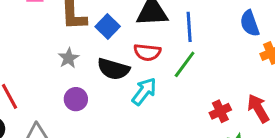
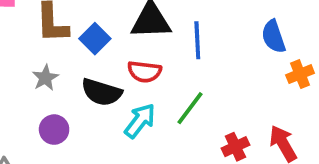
green line: (185, 64) -> (190, 108), moved

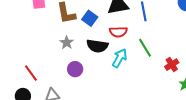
green line: (190, 108) -> (145, 48), turned -60

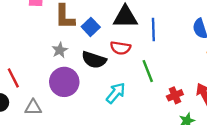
cyan arrow: (120, 58) -> (116, 93), moved
purple circle: (75, 69) -> (64, 82), size x1.6

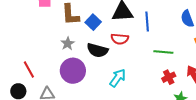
green line: (148, 71) -> (163, 52), moved, turned -60

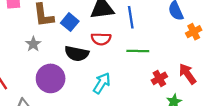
gray star: (68, 44) -> (33, 44), moved
green line: (163, 52) -> (138, 51), moved

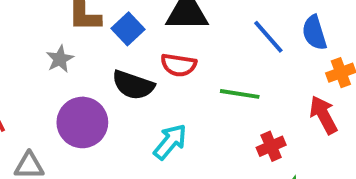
blue line: (131, 17) -> (268, 37), moved, turned -40
red arrow: (188, 74) -> (323, 115), moved

